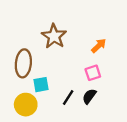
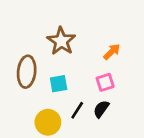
cyan square: (41, 85) -> (59, 84), moved
yellow circle: (26, 105) -> (48, 122), moved

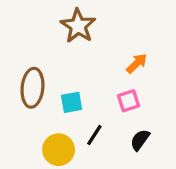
brown star: (61, 41) -> (78, 26), moved
black semicircle: (101, 109) -> (140, 140), moved

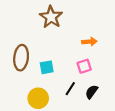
orange arrow: (137, 63) -> (89, 42), turned 40
black line: (94, 135) -> (70, 89), moved

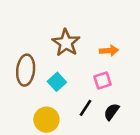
brown star: (51, 17) -> (66, 43), moved
cyan square: (47, 67) -> (57, 82), turned -32

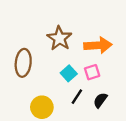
orange arrow: (109, 51) -> (98, 45), size x1.6
cyan square: (57, 82) -> (69, 73), moved

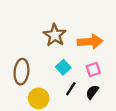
brown ellipse: (23, 63) -> (21, 72), moved
pink square: (92, 72) -> (93, 69), moved

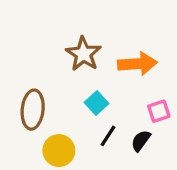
pink square: (93, 69) -> (159, 111), moved

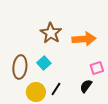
cyan square: (97, 103) -> (44, 63), moved
black line: (108, 136) -> (56, 89), moved

